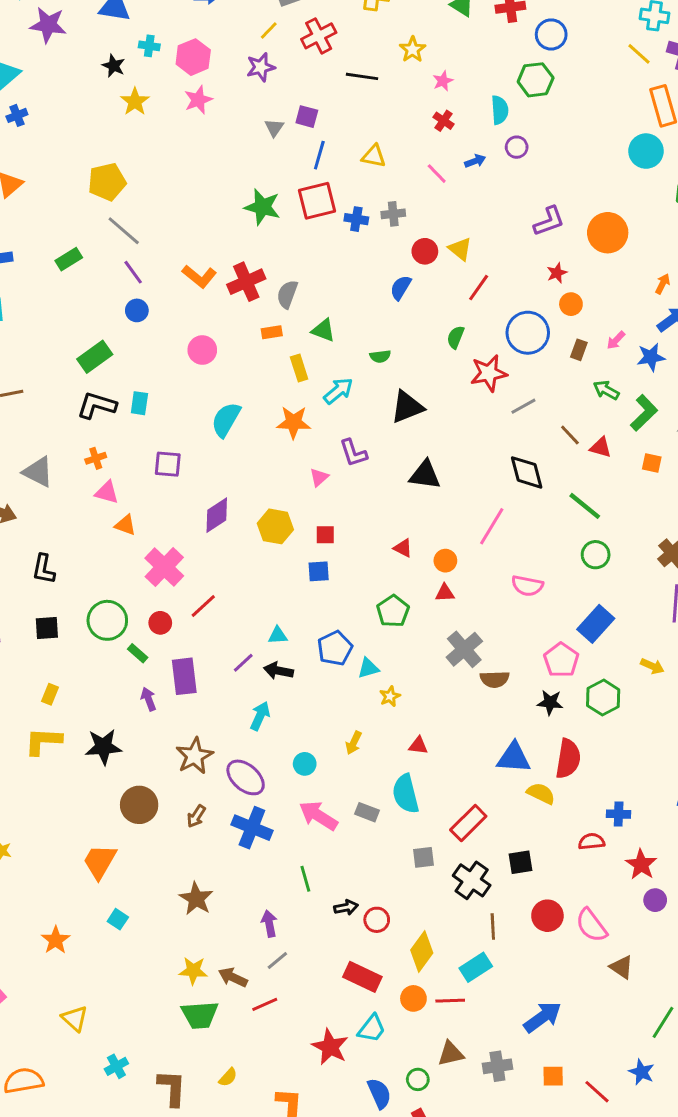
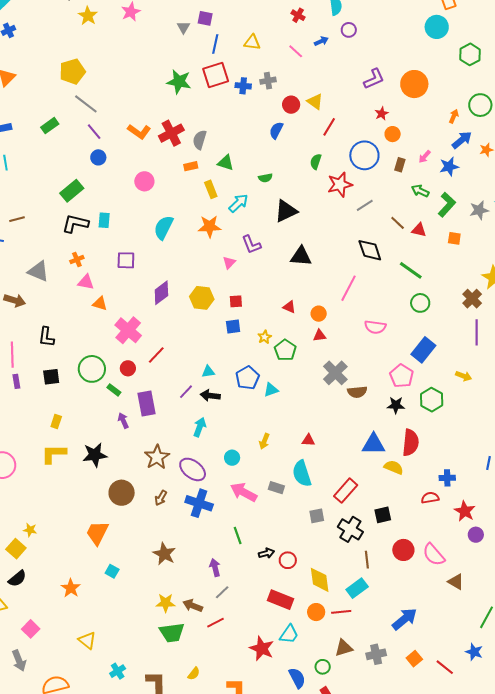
yellow star: (390, 696) -> (265, 337), moved
yellow diamond: (422, 952) -> (320, 580), turned -40
orange square: (553, 1076) -> (414, 659), turned -35

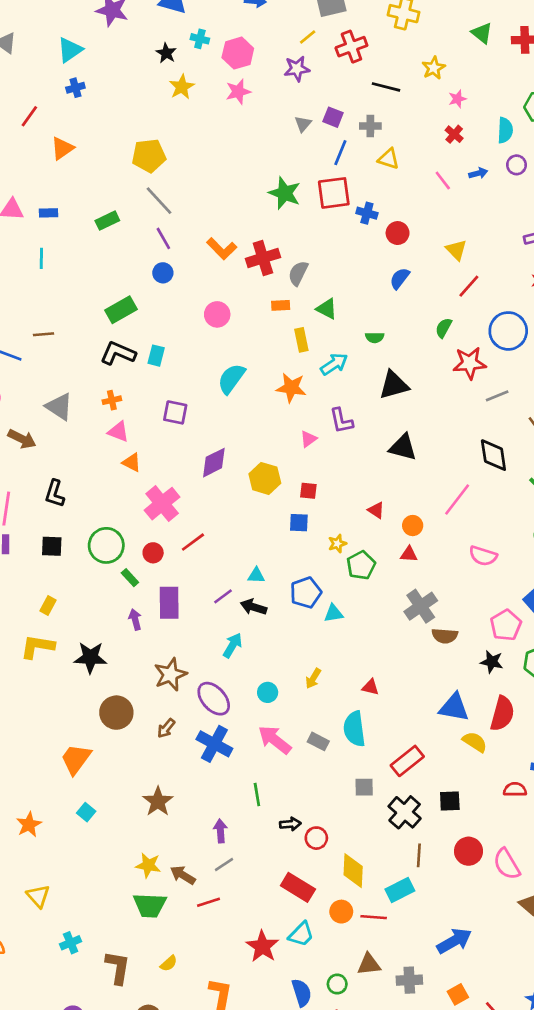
gray cross: (268, 81) -> (370, 126), moved
red circle: (291, 105) -> (398, 233), moved

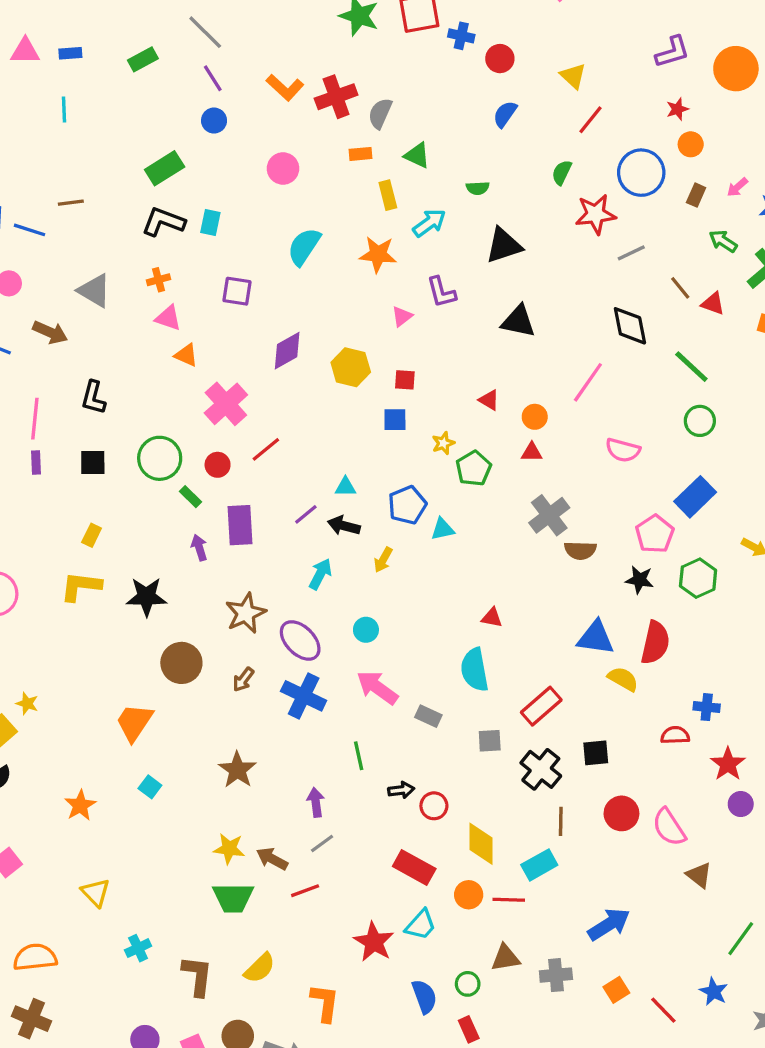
yellow arrow: (313, 678) -> (383, 560), moved
gray rectangle: (318, 741) -> (428, 716), moved
yellow semicircle: (169, 963) -> (260, 968), size x1.5

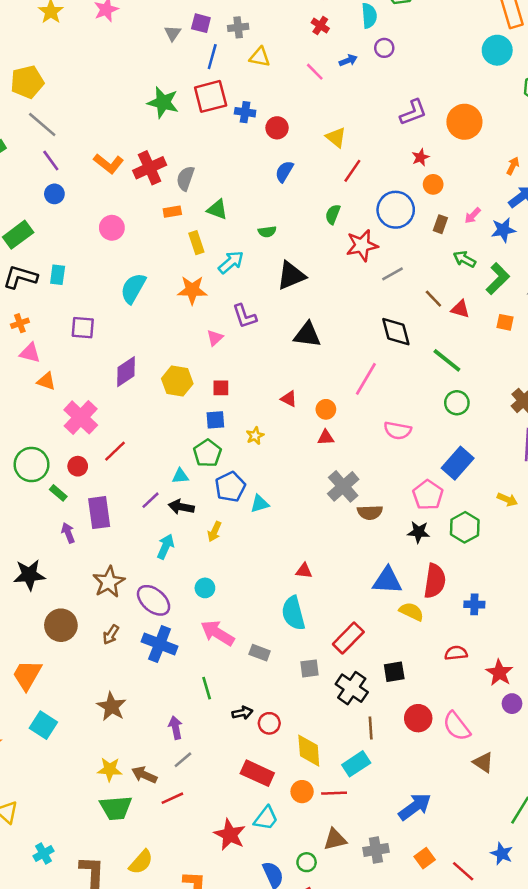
green pentagon: (474, 468) -> (207, 453), moved
blue cross: (707, 707) -> (474, 604), moved
cyan square: (150, 787) -> (43, 725), size x1.5

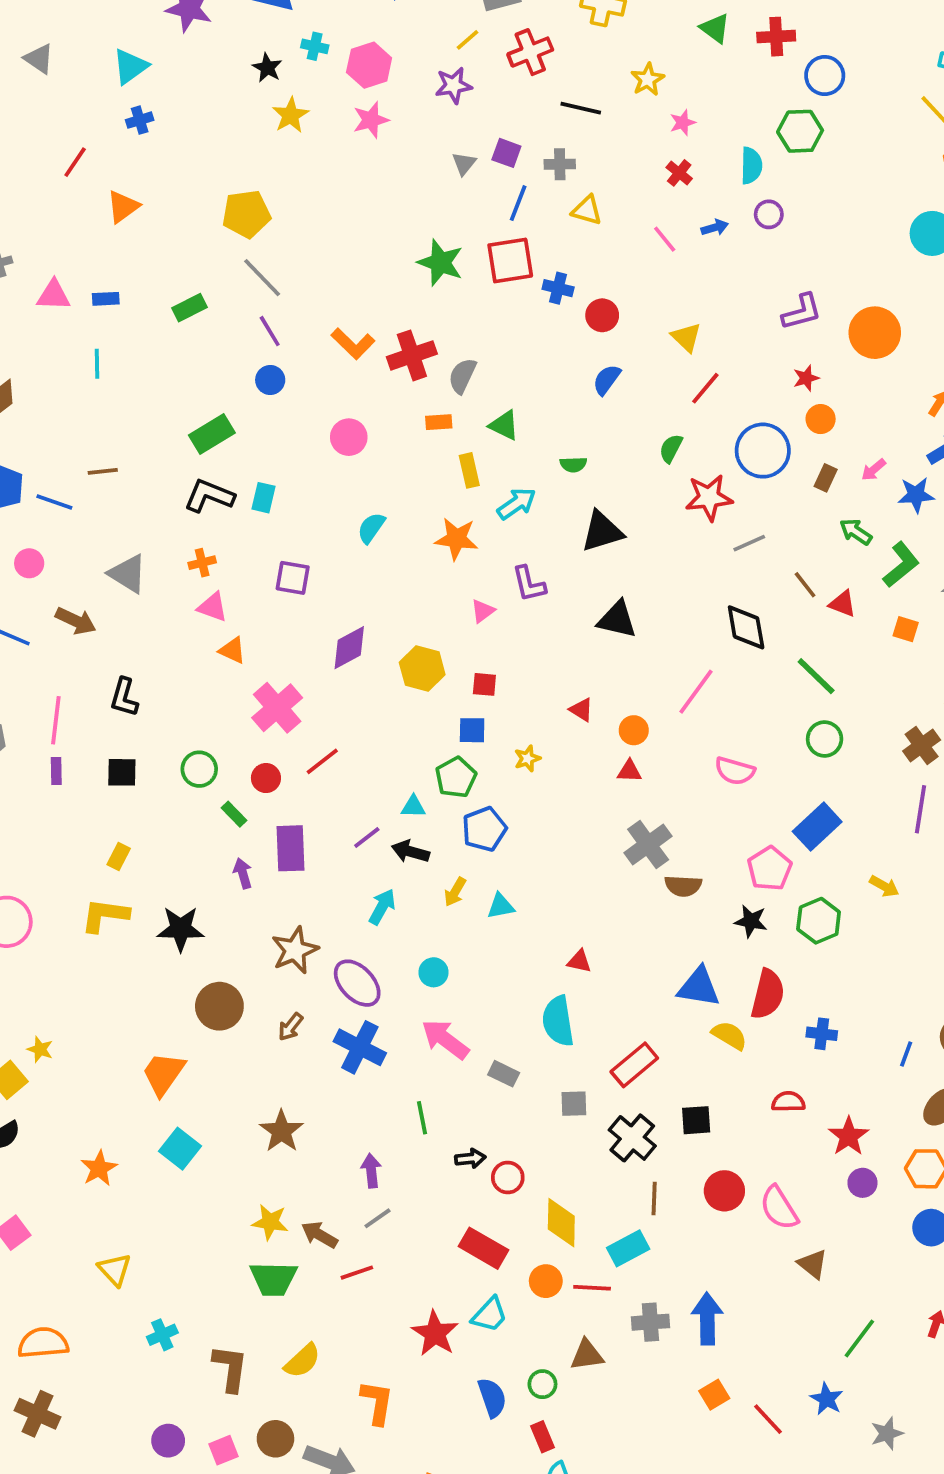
cyan semicircle: (133, 288) -> (371, 528), size x0.7
green circle: (32, 465) -> (199, 769), size x0.7
cyan triangle: (260, 504) -> (501, 906), moved
blue arrow: (415, 807) -> (707, 1319), turned -60
gray cross: (376, 850) -> (650, 1322), moved

